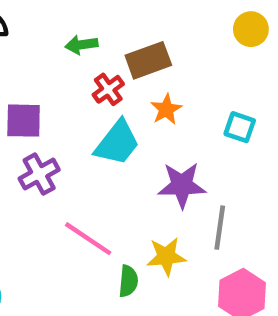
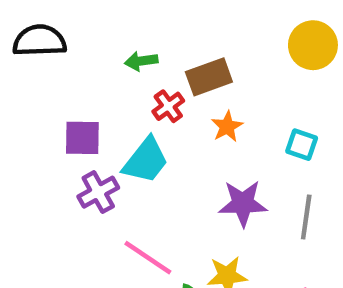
yellow circle: (251, 29) -> (313, 45), size x1.4
cyan trapezoid: (117, 143) -> (146, 160), moved
gray line: (220, 228) -> (306, 217), moved

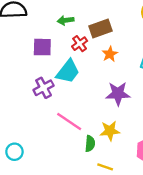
purple square: (82, 138) -> (42, 47), moved

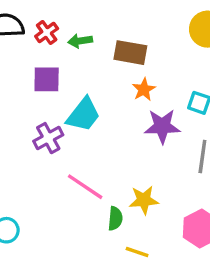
brown rectangle: (100, 28) -> (130, 53), turned 30
red cross: (80, 44) -> (47, 32), moved
purple star: (118, 94) -> (162, 126), moved

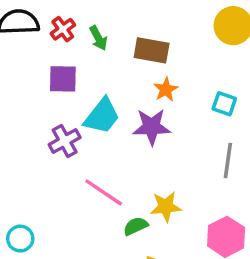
green arrow: (80, 41) -> (98, 38), turned -110
purple star: (162, 126) -> (152, 127), moved
green semicircle: (115, 218) -> (136, 226), turned -120

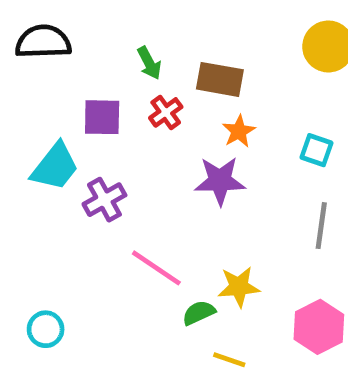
red cross: (63, 29) -> (166, 112), moved
cyan trapezoid: (102, 116) -> (55, 167), moved

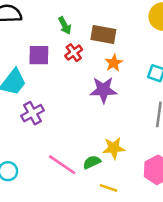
purple cross: (104, 200) -> (32, 113), moved
pink line: (156, 268) -> (62, 165), moved

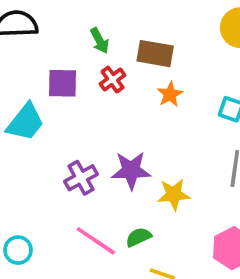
purple star: (103, 90) -> (131, 170), moved
purple cross: (32, 113) -> (81, 178), moved
yellow star: (114, 148) -> (174, 194), moved

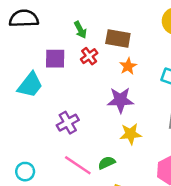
purple star: (131, 170) -> (120, 100), moved

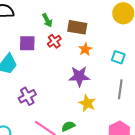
purple cross: (68, 123) -> (27, 96), moved
yellow star: (130, 134) -> (87, 103), turned 30

